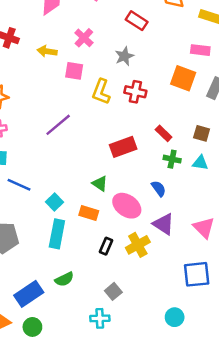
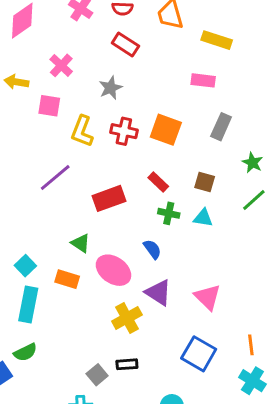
orange square: (183, 78) -> (166, 130), moved
purple line: (58, 125) -> (55, 178), moved
black rectangle: (106, 246) -> (127, 364), moved, turned 63
blue square: (197, 274) -> (199, 354), turned 36
green semicircle: (64, 279) -> (25, 352), moved

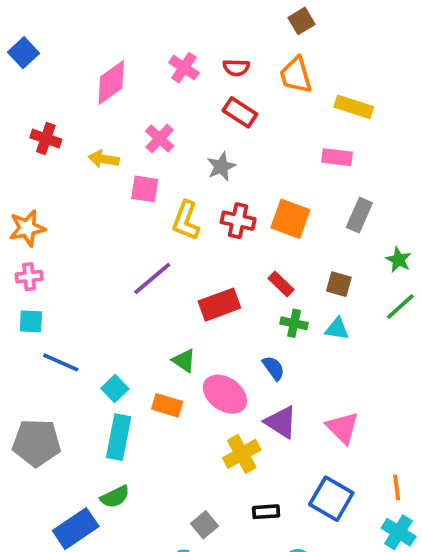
black rectangle: (127, 364) -> (266, 512), moved

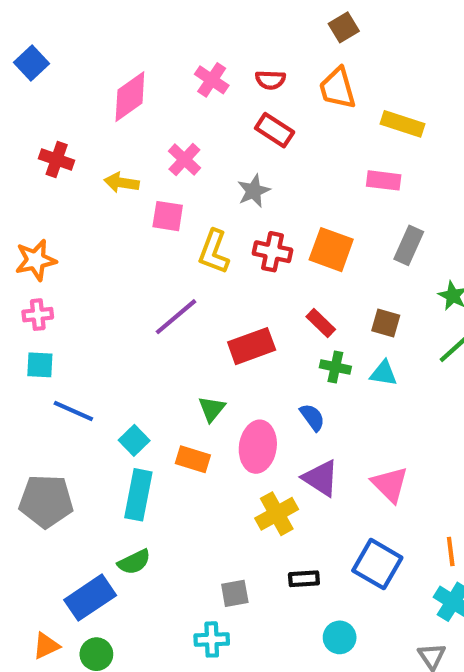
green triangle: (184, 361) -> (212, 409), turned 35
pink ellipse: (225, 394) -> (258, 447), turned 63
gray square: (204, 525) -> (235, 593), turned 30

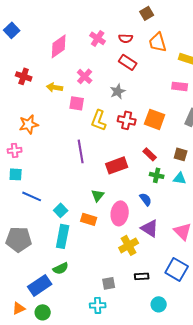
brown square: (344, 27) -> (147, 13), moved
orange star: (36, 260) -> (29, 124), moved
purple line: (176, 317) -> (81, 151), turned -60

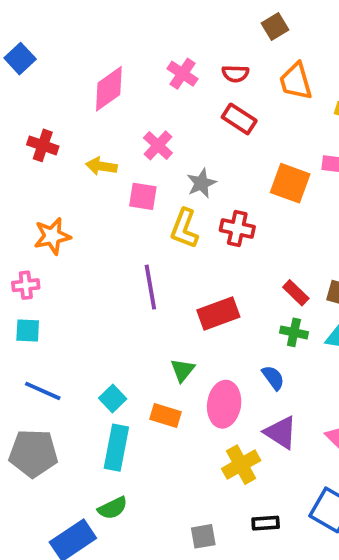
gray star: (118, 91) -> (201, 183), moved
orange square: (155, 119) -> (290, 183), moved
red rectangle: (150, 154) -> (296, 293), moved
blue line: (32, 196) -> (43, 391), moved

